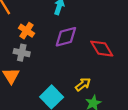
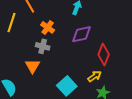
red diamond: (102, 49) -> (104, 54), moved, turned 50

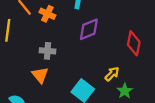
orange cross: (48, 27) -> (47, 14), moved
red diamond: (104, 54) -> (134, 43), moved

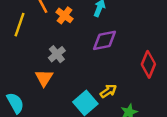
gray cross: (48, 51) -> (57, 54), turned 35
yellow arrow: (112, 74) -> (108, 91), moved

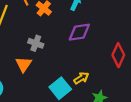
gray cross: (57, 54) -> (36, 43), turned -32

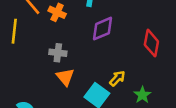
orange triangle: (24, 64) -> (65, 77), moved

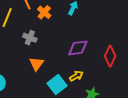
purple diamond: (102, 29) -> (78, 48), moved
gray cross: (58, 53) -> (30, 38), moved

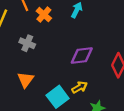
orange triangle: (37, 64) -> (26, 80), moved

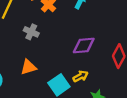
orange triangle: (26, 80) -> (28, 67), turned 35

